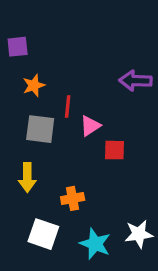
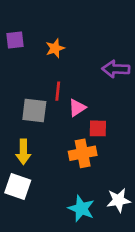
orange star: (34, 85) -> (55, 48), moved
orange cross: (73, 198) -> (83, 153), moved, size x1.4
white square: (43, 234) -> (18, 186), moved

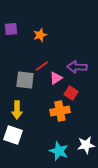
purple arrow: (116, 69) -> (77, 67), moved
red line: (58, 91) -> (42, 66), turned 48
red square: (98, 128) -> (71, 93), turned 32

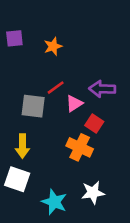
orange cross: (60, 111) -> (80, 147), turned 36
white star: (86, 145) -> (93, 193), moved
cyan star: (59, 151) -> (54, 202), moved

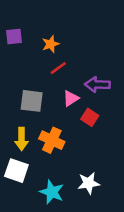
red line: (56, 88) -> (58, 68), moved
orange cross: (80, 147) -> (52, 140), moved

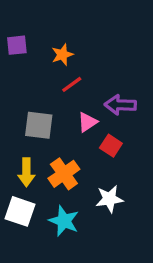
orange cross: (52, 140) -> (64, 174), turned 30
white star: (89, 183) -> (109, 199), moved
cyan star: (52, 192) -> (64, 221), moved

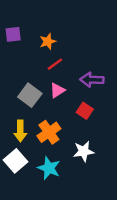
pink triangle: (87, 122) -> (57, 90), moved
gray square: (39, 125) -> (30, 95), turned 30
white square: (20, 211) -> (15, 161), turned 30

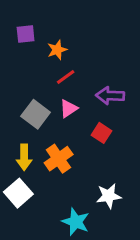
purple square: (13, 34) -> (26, 34), moved
white star: (84, 151) -> (109, 196), moved
cyan star: (49, 168) -> (76, 222), moved

